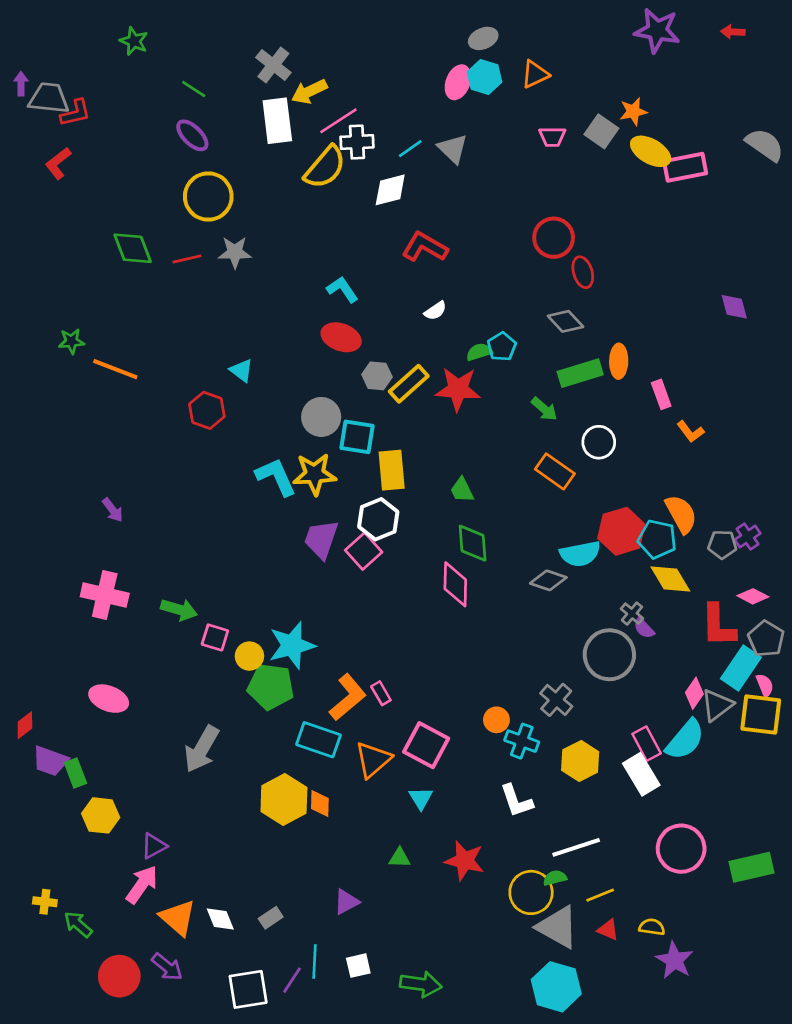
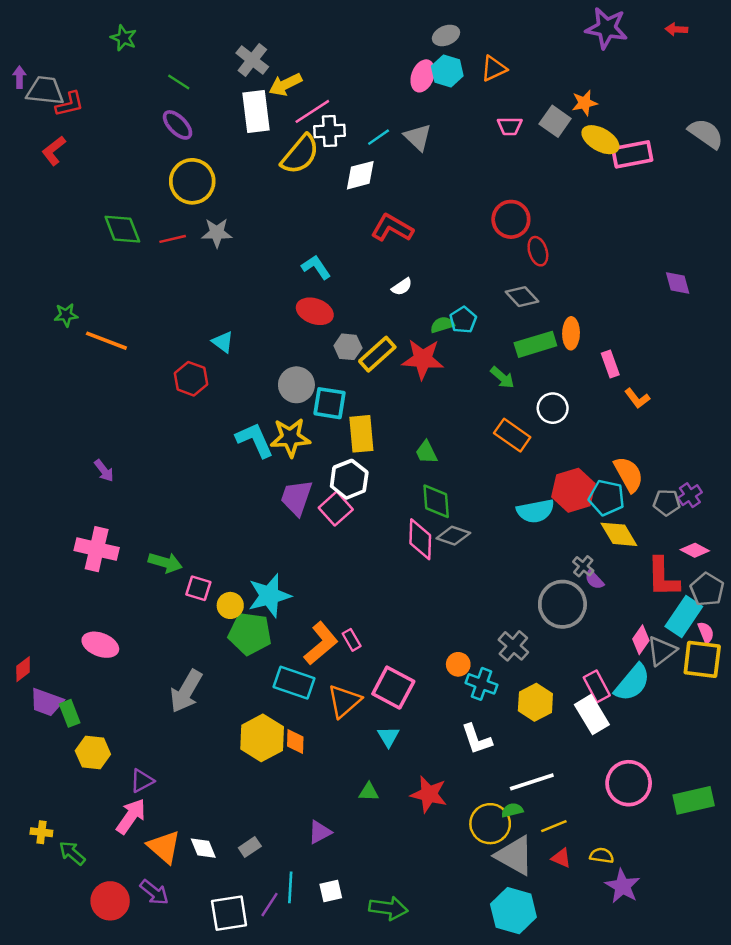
gray diamond: (548, 580) -> (453, 536), moved

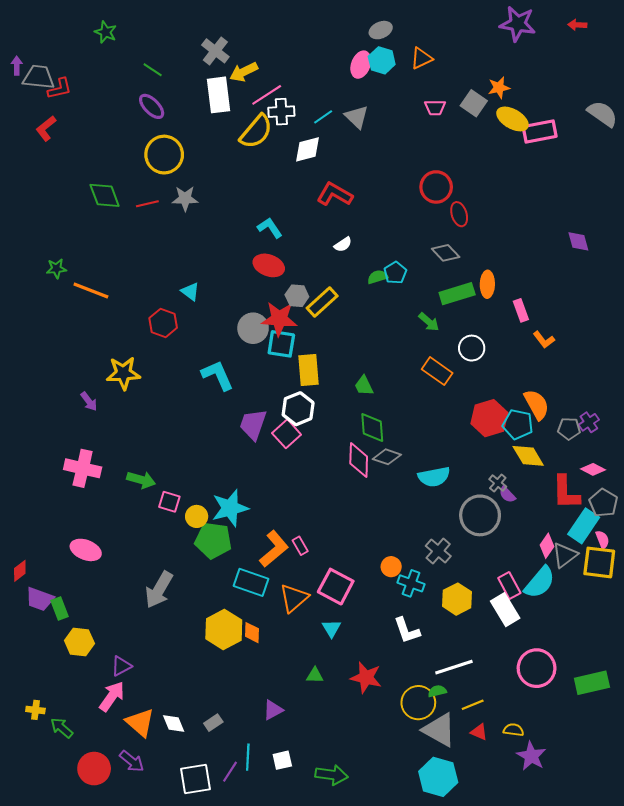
red star: (423, 359) -> (279, 319), moved
yellow star: (290, 438) -> (123, 373), moved
cyan semicircle: (535, 511) -> (434, 477), moved

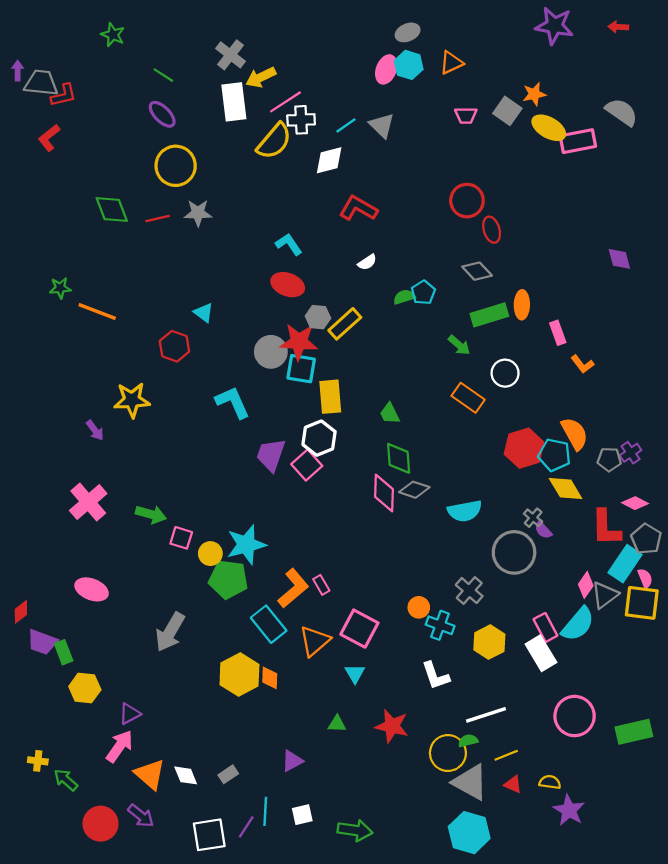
gray semicircle: (602, 114) -> (622, 112), moved
pink cross: (83, 468) -> (88, 502), turned 36
cyan rectangle: (251, 582) -> (269, 624), turned 32

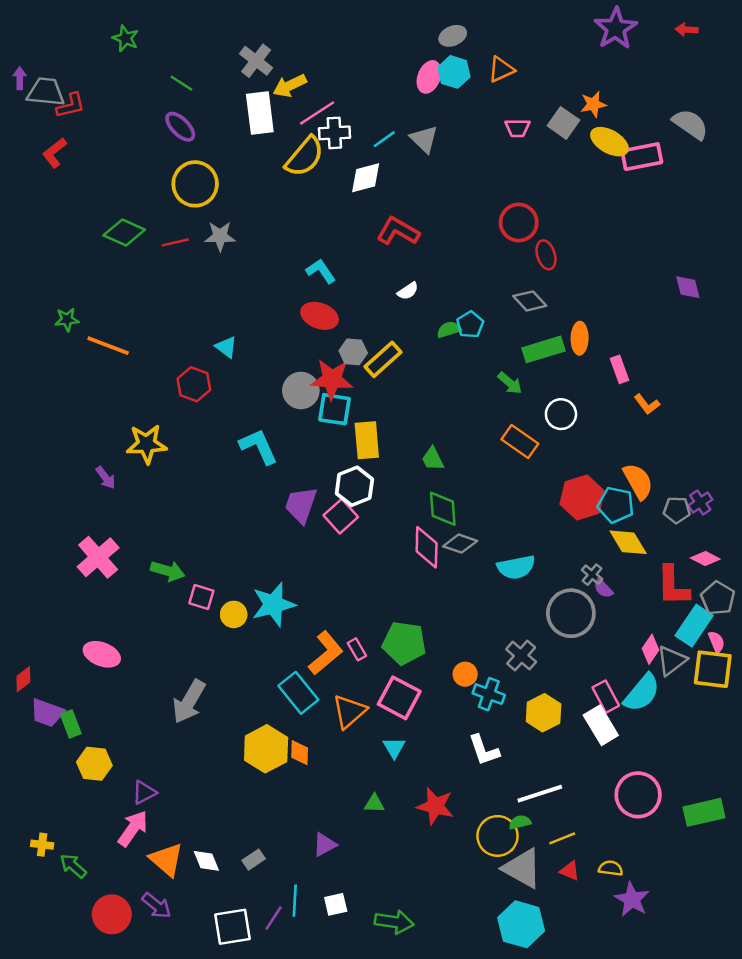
purple star: (554, 26) -> (616, 28), turned 30
green diamond: (112, 210) -> (124, 232), turned -45
green pentagon: (228, 579) -> (404, 643), moved

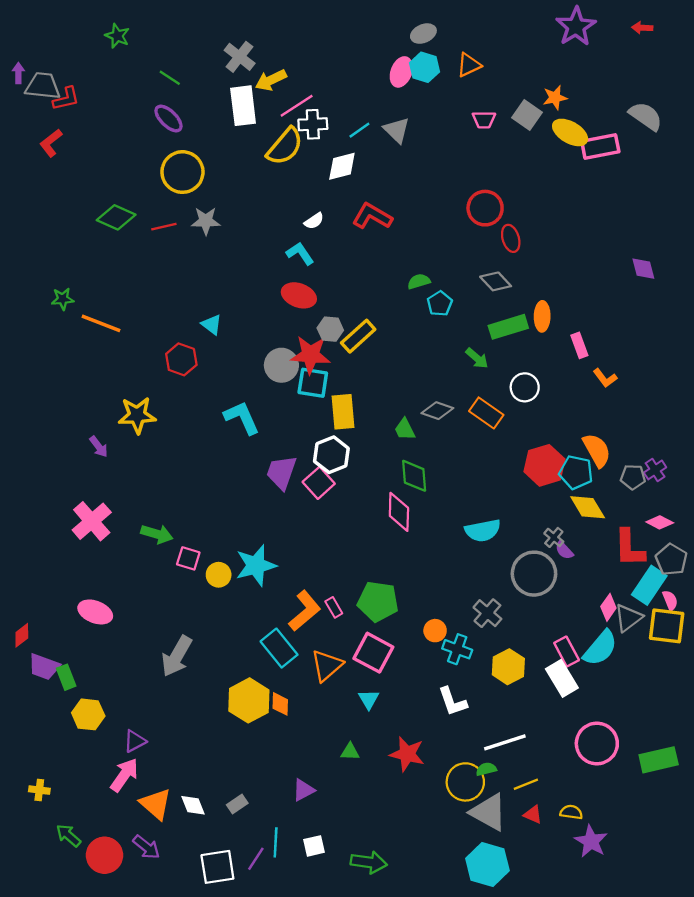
white semicircle: (408, 291) -> (314, 221), moved
green semicircle: (449, 330) -> (419, 281), moved
gray diamond: (460, 544) -> (437, 411), moved
green arrow: (73, 866) -> (68, 835), moved

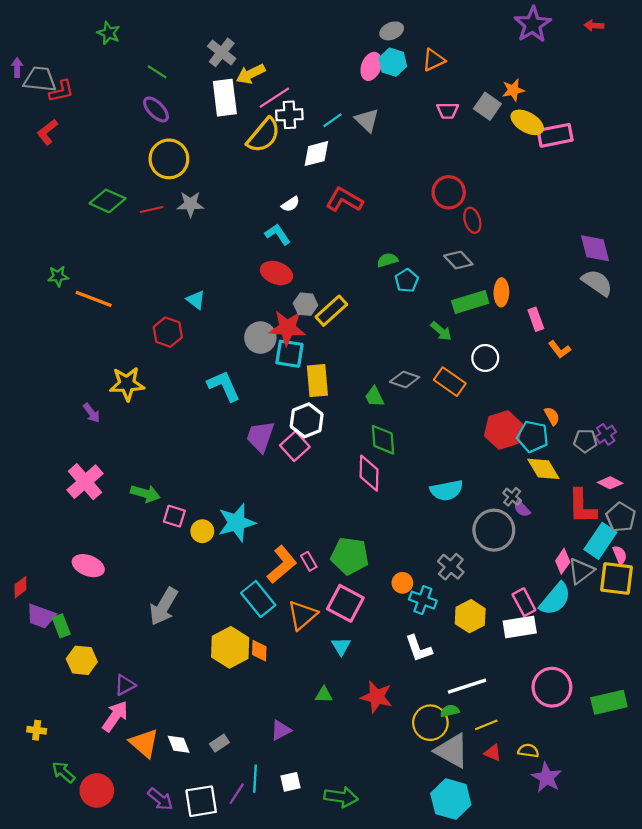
gray semicircle: (646, 116) -> (597, 283), moved
purple diamond: (643, 269) -> (595, 248), size x1.4
orange semicircle: (597, 450) -> (552, 416), size x0.6
white rectangle: (562, 678) -> (520, 627), turned -68
purple arrow: (146, 847) -> (160, 799), moved

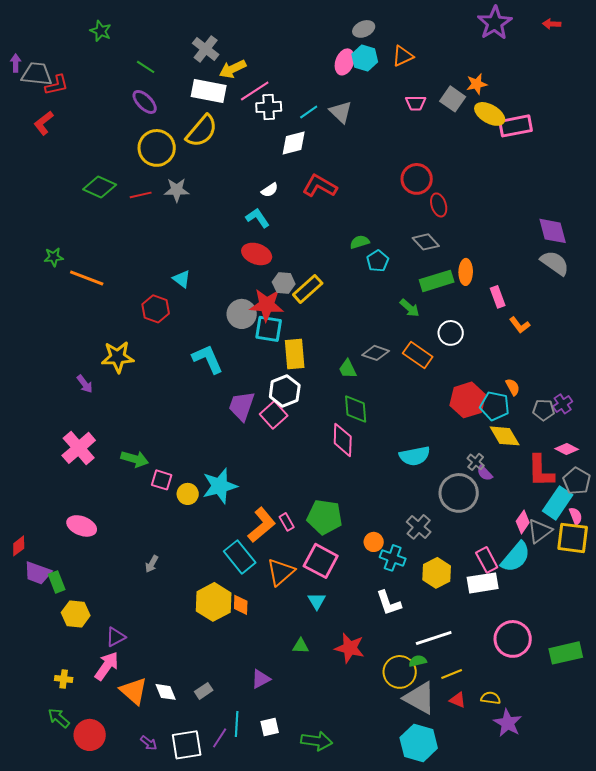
white rectangle: (225, 98) -> (209, 91), turned -72
yellow semicircle: (264, 135) -> (202, 131), moved
gray arrow: (164, 607) -> (152, 564), size x0.5
yellow cross: (37, 730) -> (64, 679), moved
purple arrow: (160, 799) -> (149, 743), size x0.7

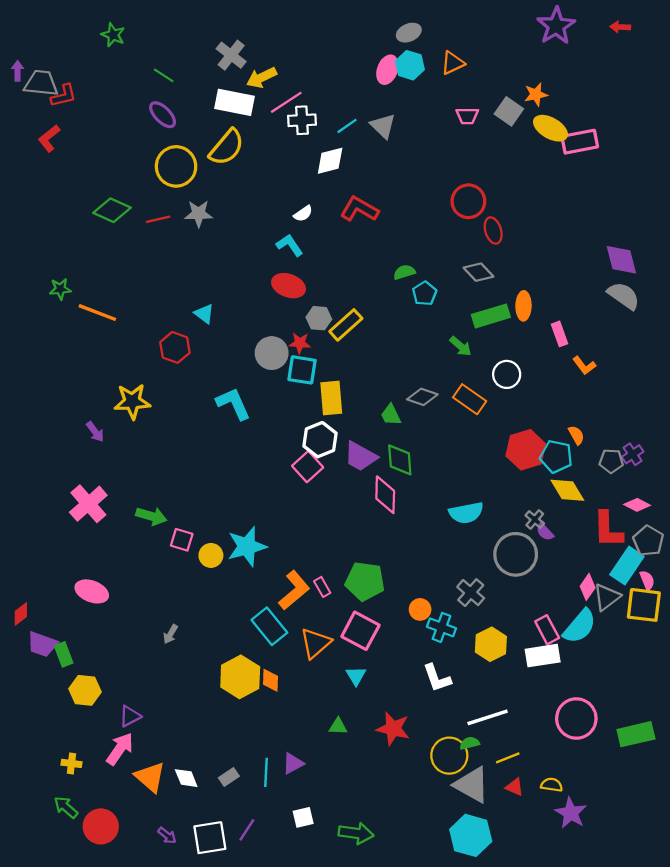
red star: (267, 305) -> (300, 343), size x0.6
purple trapezoid: (242, 406) -> (360, 457), moved, turned -80
cyan line: (237, 724) -> (266, 772), moved

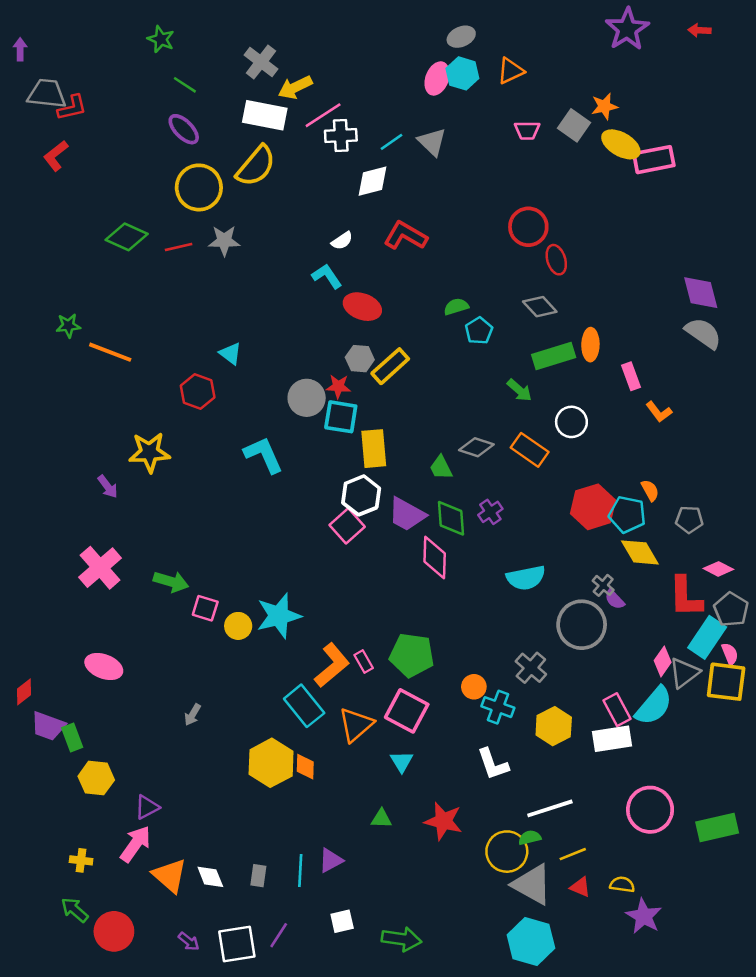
green star: (113, 35) -> (161, 39), moved
purple arrow: (18, 71) -> (20, 49), moved
red ellipse: (289, 286) -> (362, 307), moved
purple cross: (633, 454) -> (490, 512), moved
gray rectangle: (229, 777) -> (258, 876), turned -48

